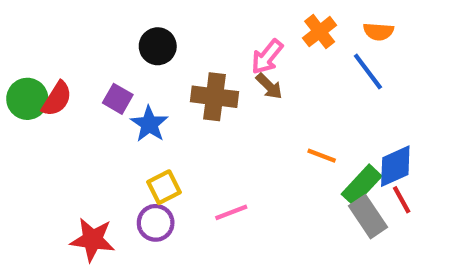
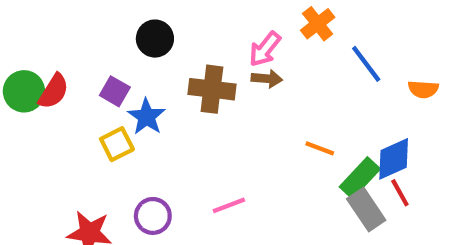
orange semicircle: (378, 32) -> (423, 89), moved
brown arrow: (269, 86) -> (267, 79), turned -40
yellow square: (164, 187) -> (117, 144), moved

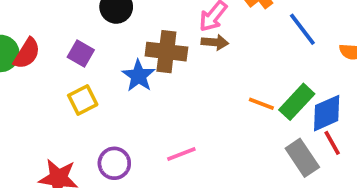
blue star: (147, 117) -> (139, 76), moved
green rectangle: (360, 178) -> (297, 102), moved

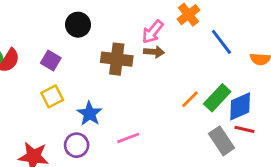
blue star: (139, 76) -> (89, 114), moved
orange line: (261, 104) -> (190, 99), turned -66
red line: (332, 143) -> (244, 129), turned -48

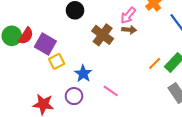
brown cross: (117, 59) -> (103, 35), turned 30
purple square: (51, 61) -> (45, 44), moved, size x1.5
pink line: (128, 138) -> (111, 91), turned 56

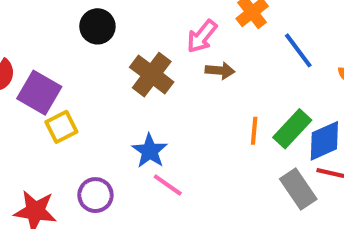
brown arrow: (129, 30) -> (220, 71), moved
orange line: (155, 63) -> (254, 131), turned -40
blue star: (83, 74) -> (150, 151), moved

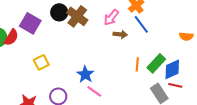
blue line: (298, 50) -> (141, 24), moved
brown cross: (152, 75) -> (77, 16), moved
purple square: (39, 93) -> (30, 23), moved

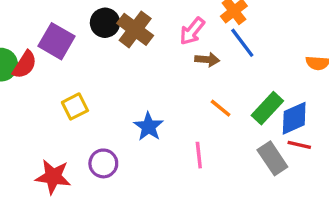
orange line: (137, 64) -> (221, 108), moved, turned -56
pink line: (94, 91) -> (199, 155), moved, turned 49

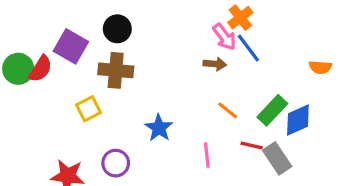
brown cross: (135, 29) -> (116, 70), moved, turned -32
pink arrow: (192, 31) -> (224, 37), moved, turned -76
red line: (299, 145) -> (252, 146), moved

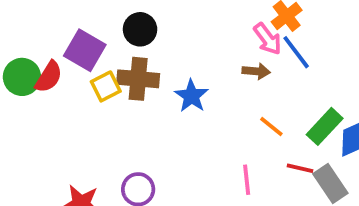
yellow square: (89, 109) -> (106, 86), moved
blue star: (159, 128) -> (191, 96), moved

